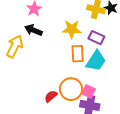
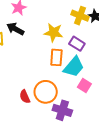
pink square: (89, 91) -> (84, 85), moved
red semicircle: (51, 96) -> (25, 97), turned -80

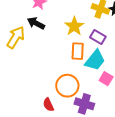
yellow star: (54, 33) -> (74, 26), turned 30
red semicircle: (25, 97) -> (48, 105), moved

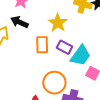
purple rectangle: (98, 37) -> (65, 47), moved
orange rectangle: (78, 51) -> (42, 45), moved

